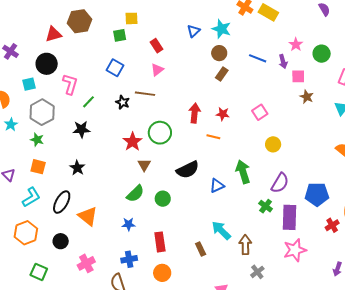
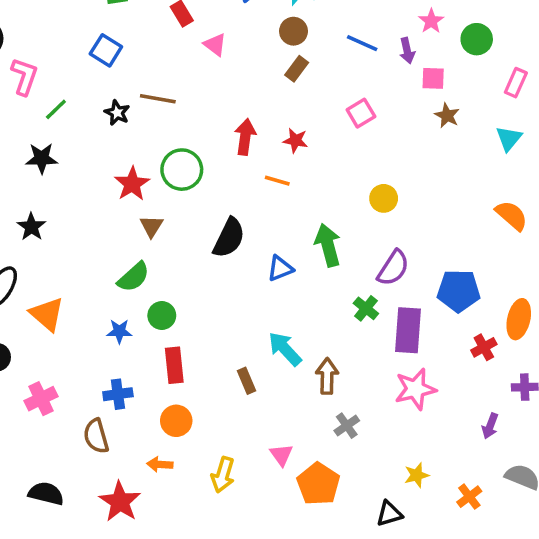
pink triangle: (157, 70) -> (215, 45), moved, turned -48
pink square: (260, 112) -> (361, 113), moved
black semicircle: (188, 170) -> (229, 238), turned -40
green circle: (163, 199) -> (162, 316), moved

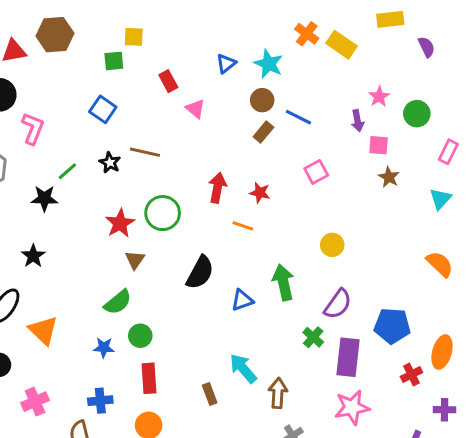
blue line: (362, 43) -> (298, 117), moved
green line: (56, 109) -> (67, 171), moved

